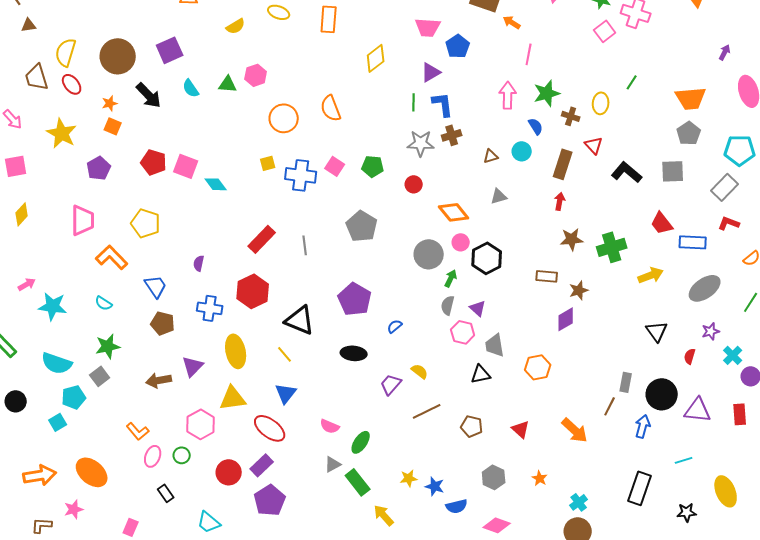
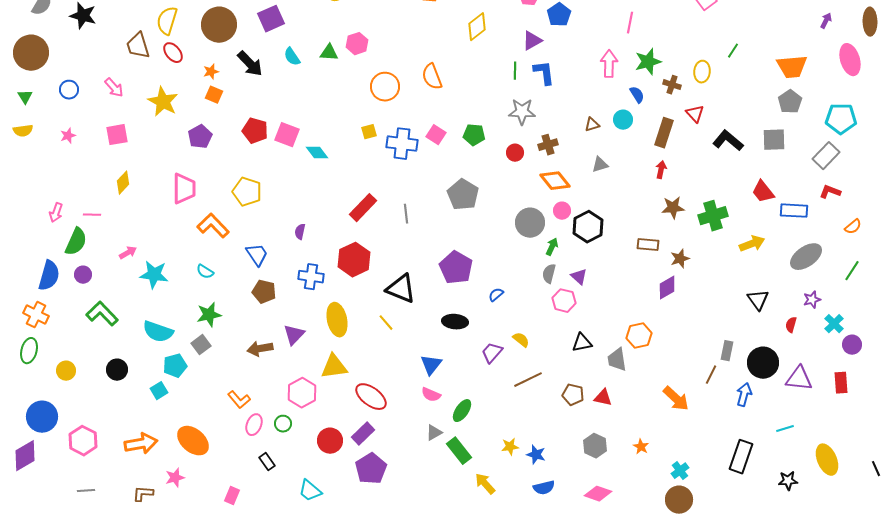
brown cross: (452, 135) -> (548, 145), moved
gray trapezoid: (495, 345) -> (617, 360), moved
blue triangle: (286, 393) -> (431, 365), moved
red triangle: (521, 429) -> (603, 398), moved, turned -30
blue semicircle: (457, 506) -> (544, 488), moved

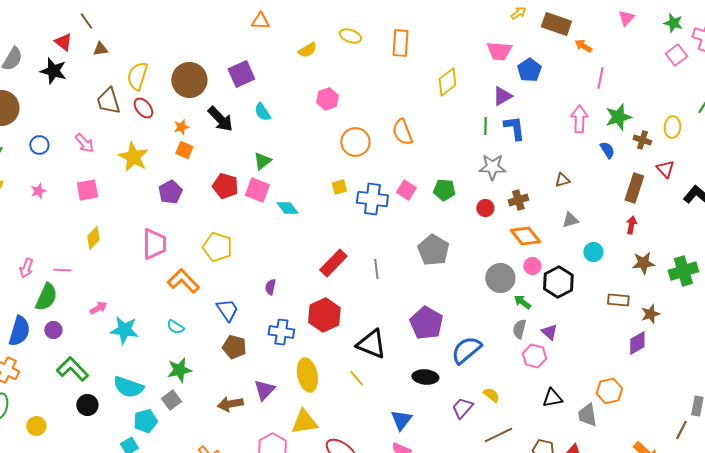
green triangle: (329, 53) -> (262, 161), moved, turned -42
cyan circle: (623, 120) -> (593, 252), moved
green arrow: (552, 247) -> (522, 302), turned -78
blue semicircle: (496, 295) -> (466, 350), size x2.0
black circle: (117, 370) -> (87, 405), moved

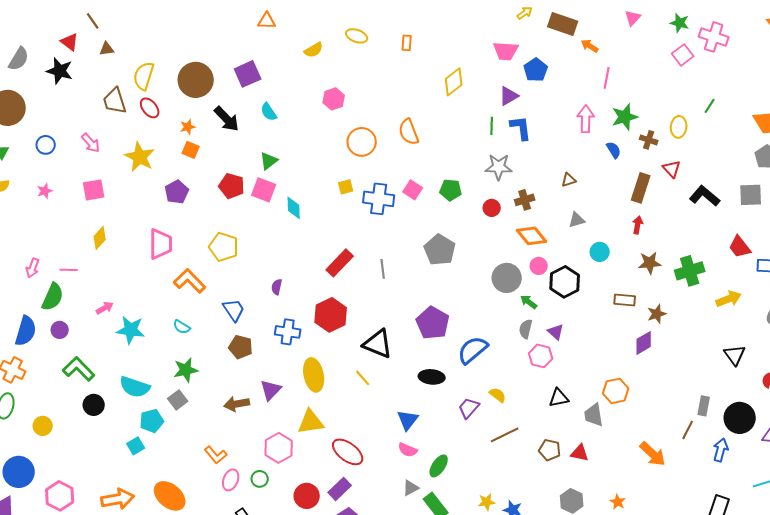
orange rectangle: (400, 43) -> (407, 43), size x0.6
cyan diamond: (287, 208) -> (294, 208), turned 35

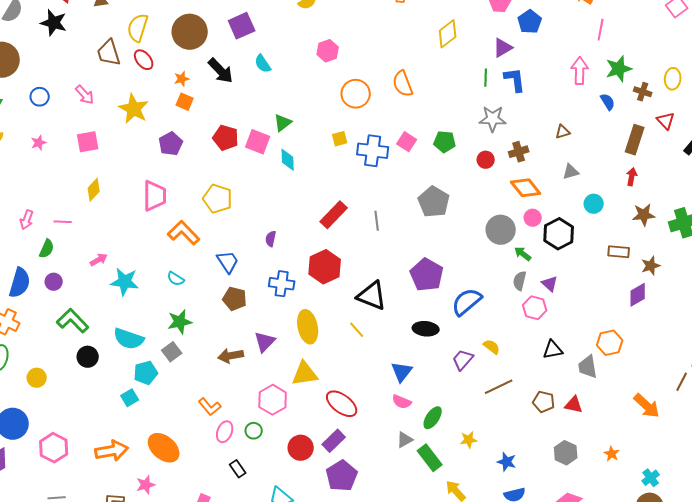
green triangle: (269, 161) -> (283, 123), moved
green semicircle: (53, 297) -> (47, 249), size x0.7
yellow star: (487, 502) -> (469, 440), moved

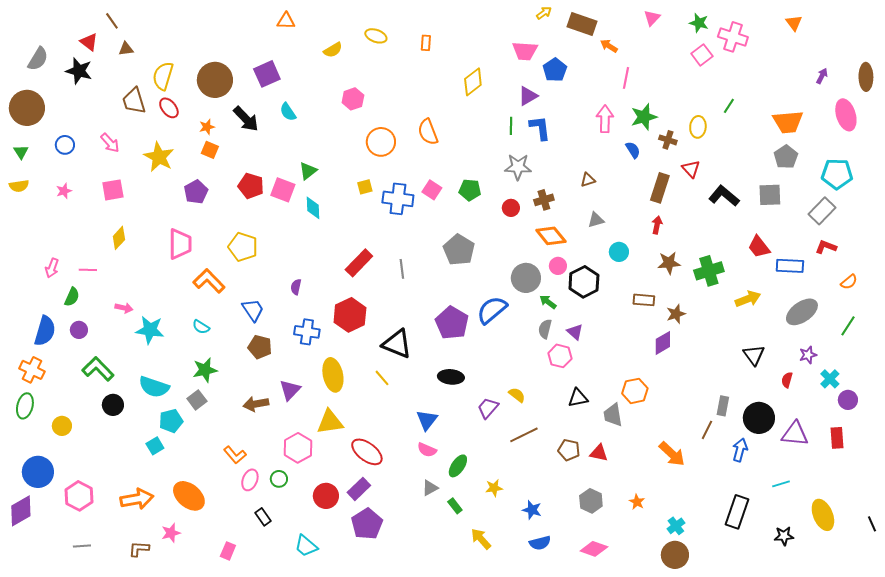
pink arrow: (99, 260) -> (124, 308), turned 42
blue semicircle: (467, 302) -> (492, 310), moved
green rectangle: (430, 458) -> (455, 506), size x0.6

